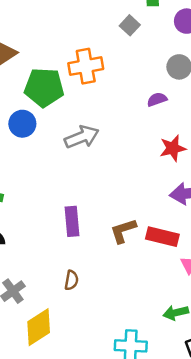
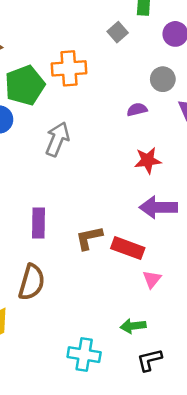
green pentagon: (44, 87) -> (25, 85), turned -30
gray arrow: (82, 137) -> (57, 139), turned -52
brown semicircle: (71, 280) -> (32, 282), size x1.8

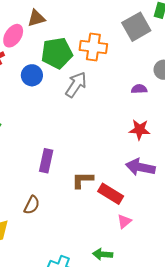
gray square: (118, 32) -> (136, 27), size x1.8
gray arrow: (57, 139) -> (76, 85), moved
brown semicircle: (32, 282) -> (32, 205), size x0.7

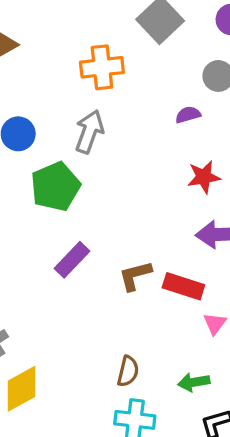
green pentagon: (57, 53) -> (55, 187), moved
purple rectangle: (46, 161) -> (72, 260), turned 45
brown semicircle: (32, 205) -> (128, 371), moved

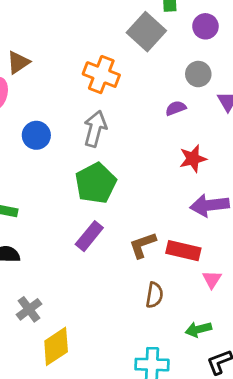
orange cross: (102, 67) -> (101, 75), turned 32
green pentagon: (55, 187) -> (96, 183), moved
brown semicircle: (128, 371) -> (154, 295), moved

